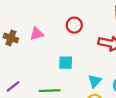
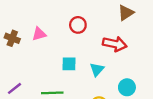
cyan triangle: (95, 81) -> (97, 69), moved

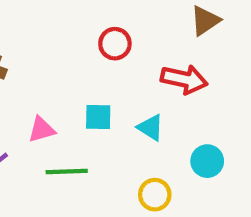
pink triangle: (39, 34) -> (42, 130), moved
cyan triangle: (97, 69) -> (151, 128), turned -40

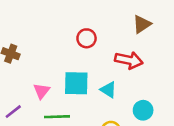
cyan square: (98, 117) -> (76, 83), size x1.5
pink triangle: (42, 130) -> (42, 91), turned -36

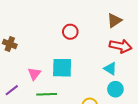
red arrow: (129, 60) -> (121, 46), moved
cyan triangle: (108, 90) -> (110, 69), moved

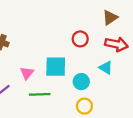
red circle: (70, 32) -> (80, 39), moved
cyan circle: (115, 89) -> (81, 82), moved

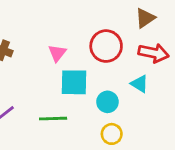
red circle: (80, 39) -> (106, 46), size x1.5
pink triangle: (27, 73) -> (57, 53), moved

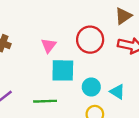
cyan triangle: (140, 84) -> (117, 92), moved

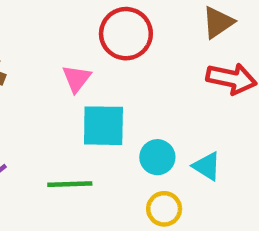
red circle: (90, 40) -> (126, 34), moved

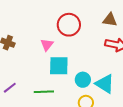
brown triangle: (218, 22) -> (110, 20), turned 42
cyan triangle: (207, 166) -> (105, 84), size x1.5

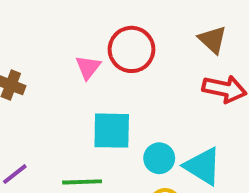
brown triangle: (110, 20) -> (213, 40), turned 35
pink triangle: (47, 45) -> (88, 67), moved

